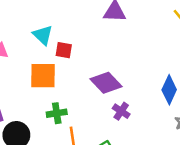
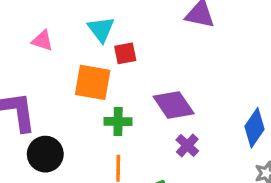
red square: (64, 50) -> (125, 53), turned -30
green cross: (57, 113) -> (118, 122), moved

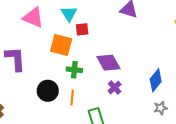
pink triangle: (42, 41) -> (33, 18), size x1.6
black circle: (45, 154) -> (48, 91), moved

